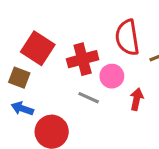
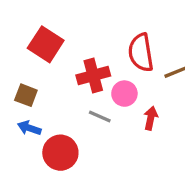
red square: (38, 48) -> (46, 44), moved

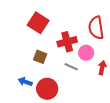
brown square: (26, 95) -> (40, 57), moved
blue arrow: (29, 128) -> (25, 82), moved

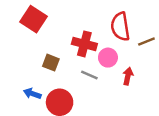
red square: (38, 23) -> (34, 19), moved
red cross: (67, 42) -> (84, 44), turned 30

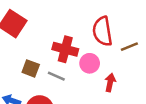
gray line: (89, 75) -> (56, 76), moved

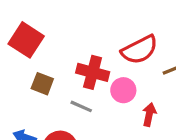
red semicircle: (102, 31) -> (140, 50), turned -108
brown square: (31, 68) -> (42, 84), moved

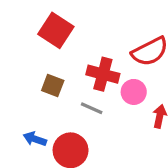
red square: (26, 40) -> (56, 30), moved

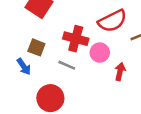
blue arrow: (35, 139) -> (24, 66), moved, turned -144

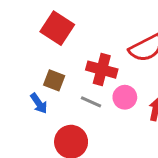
pink circle: (100, 53) -> (125, 97), moved

